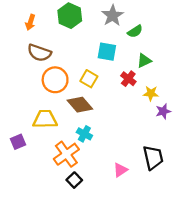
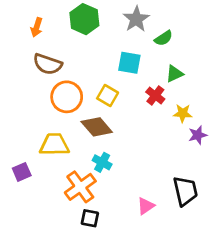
black square: (74, 180) -> (90, 218), turned -35

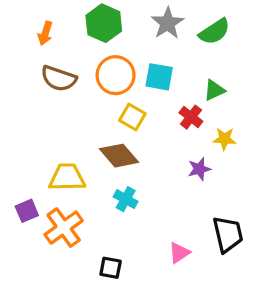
green semicircle: (164, 38) -> (214, 32), moved, size x1.4
orange circle: (67, 97) -> (116, 75), moved
purple star: (198, 135) -> (199, 169), moved
orange cross: (80, 187) -> (64, 228), moved

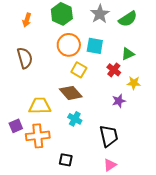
brown semicircle: (59, 78) -> (25, 58), moved, turned -125
orange cross: (64, 228) -> (38, 136), turned 30
black trapezoid: (228, 234) -> (109, 136), moved
pink triangle: (179, 253) -> (110, 165), moved

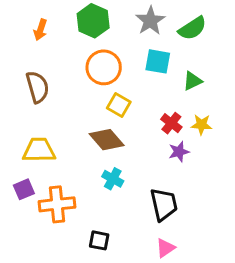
cyan square: (95, 46) -> (158, 61), moved
red cross: (114, 70) -> (171, 123), moved
yellow trapezoid: (40, 106) -> (39, 150), moved

